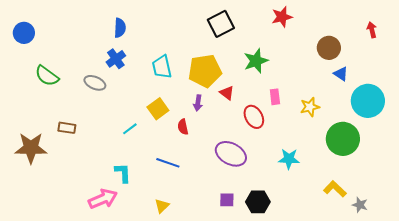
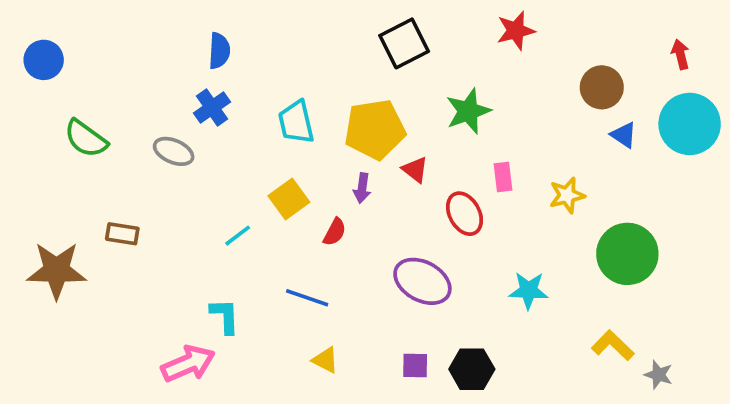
cyan circle: (368, 101) -> (690, 124), moved
red semicircle: (183, 127) -> (335, 232), turned -140
yellow triangle: (162, 206) -> (325, 360), moved, turned -49

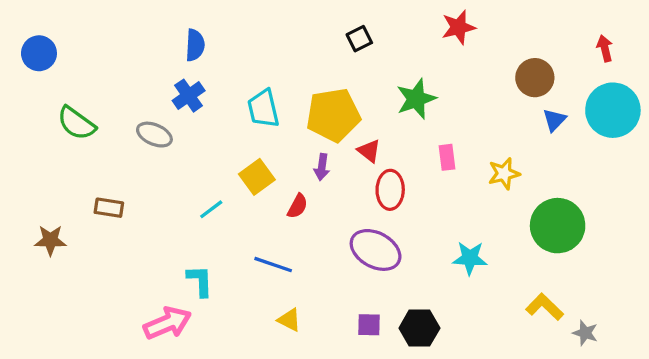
black square: (404, 43) -> (359, 39), size x0.6
blue triangle: (624, 135) -> (554, 120), turned 40
red ellipse: (465, 214) -> (390, 190), moved, turned 30
brown star: (56, 270) -> (50, 240), size x0.6

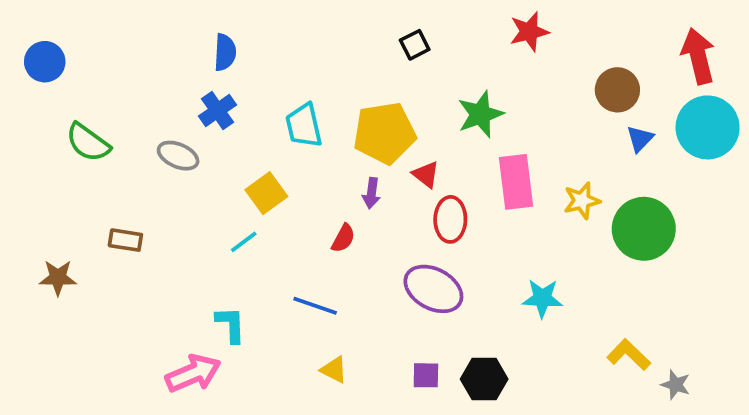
red arrow: (605, 48) -> (698, 56), size x1.8
pink rectangle: (447, 157) -> (516, 182), size x1.8
yellow square: (257, 177) -> (266, 193), moved
green circle: (558, 226) -> (644, 229), moved

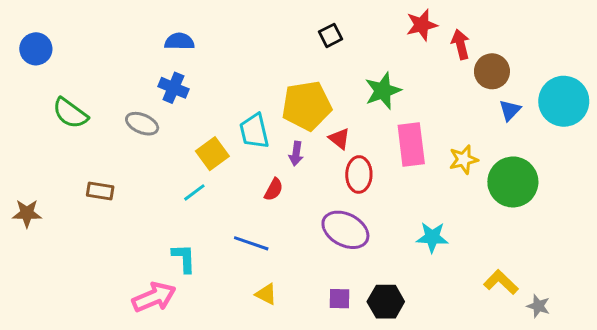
blue semicircle: (225, 52) -> (179, 41), turned -92
red arrow: (698, 56) -> (461, 44), moved, size x0.7
blue cross: (217, 111) -> (173, 88), turned -32
cyan trapezoid: (304, 126) -> (254, 131), moved
brown star: (58, 278) -> (27, 213), moved

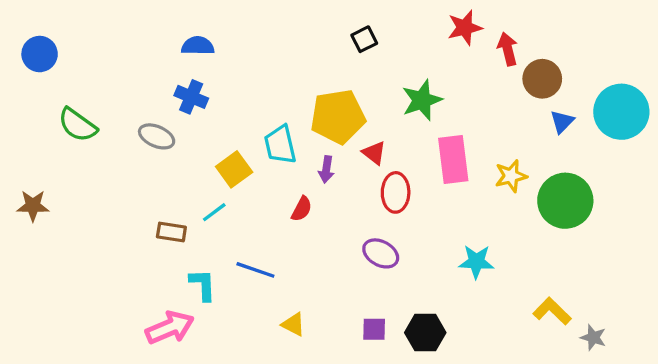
brown rectangle: (100, 191) -> (171, 232), moved
brown star: (27, 213) -> (33, 206), moved
purple ellipse: (345, 230) -> (381, 253), size x0.7
blue line: (251, 243) -> (255, 270), moved

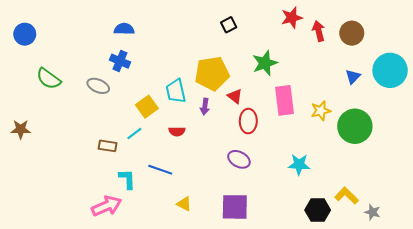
brown circle: (542, 79) -> (352, 33), moved
red semicircle: (302, 209) -> (177, 131), moved, turned 63
purple square: (374, 329) -> (235, 207), size x1.8
black hexagon: (425, 333) -> (318, 210), moved

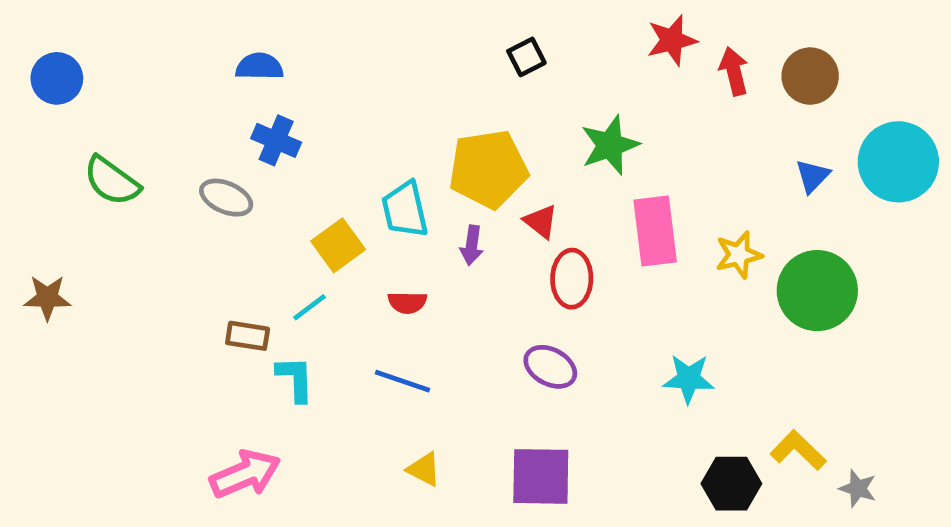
blue semicircle: (124, 29) -> (259, 66), moved
blue line: (160, 170) -> (403, 381), moved
cyan L-shape: (127, 179) -> (295, 379), moved

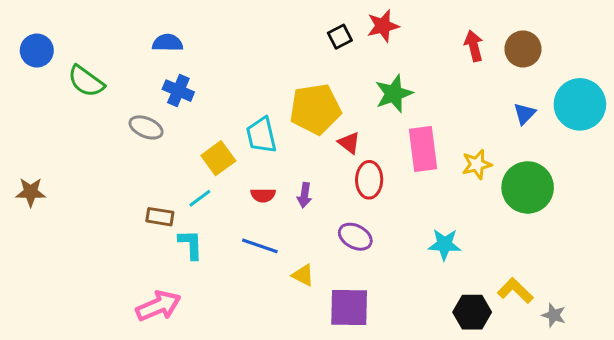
red star: (672, 40) -> (383, 26), moved
green semicircle: (112, 181) -> (86, 81), moved
purple arrow: (472, 245) -> (305, 195), moved
yellow triangle: (424, 469) -> (303, 275), moved

